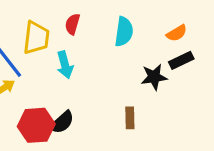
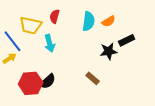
orange semicircle: (177, 33) -> (109, 21), moved
yellow trapezoid: (36, 38) -> (31, 25), turned 95
brown rectangle: (130, 118) -> (93, 78), turned -48

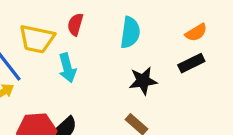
orange semicircle: (109, 21) -> (196, 32), moved
black star: (109, 51) -> (143, 81), moved

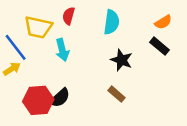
black rectangle: (191, 63) -> (159, 46), turned 66
black star: (143, 81) -> (122, 60), turned 30

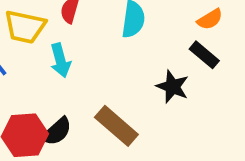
black star: (122, 60) -> (173, 87), moved
brown rectangle: (117, 94) -> (116, 126), moved, size x1.6

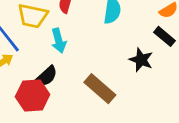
black semicircle: (57, 131) -> (46, 76), moved

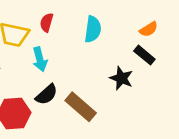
black semicircle: (46, 76) -> (47, 95), moved

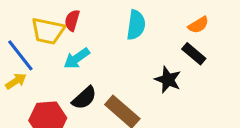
red semicircle: (47, 22) -> (72, 20), moved
cyan arrow: (40, 59) -> (77, 58), turned 70

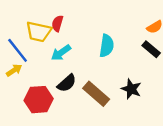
cyan semicircle: (136, 25) -> (107, 46), moved
black star: (168, 80) -> (131, 89), moved

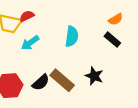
red semicircle: (57, 23) -> (27, 16), turned 48
black semicircle: (67, 83) -> (41, 82), moved

